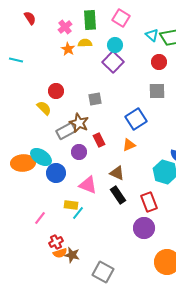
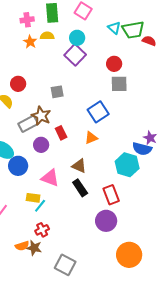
pink cross: (65, 27) -> (27, 20), turned 32
red circle: (159, 62) -> (114, 64), moved
red cross: (56, 242) -> (42, 230), moved

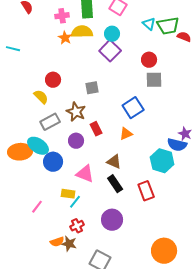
yellow semicircle: (47, 36) -> (82, 32), size x1.5
gray rectangle: (28, 124) -> (50, 122), moved
purple circle: (106, 221) -> (112, 220), moved

